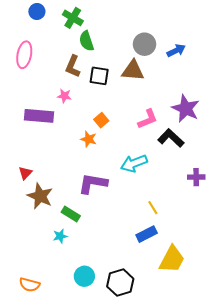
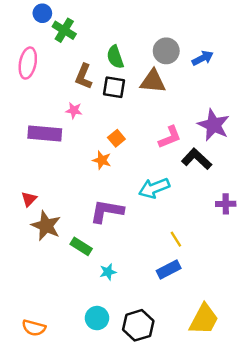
green cross: (73, 18) -> (64, 30), moved
green semicircle: (86, 41) -> (115, 57), moved
cyan star: (60, 236) -> (108, 272), moved
yellow trapezoid: (172, 259) -> (204, 319), moved

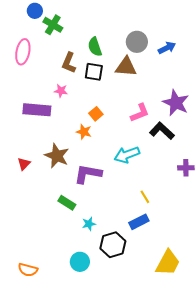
brown star: (46, 226) -> (57, 156), moved
black hexagon: (138, 325) -> (113, 245), moved

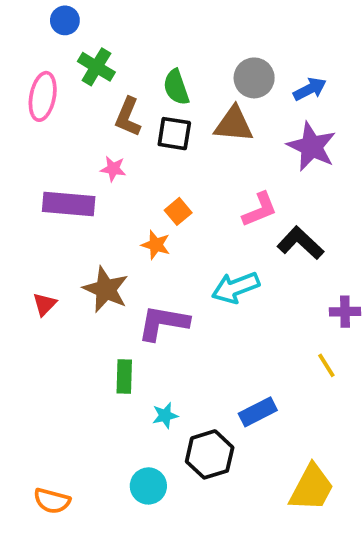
green cross: (53, 25) -> (96, 67), moved
purple star: (176, 103) -> (312, 147), moved
yellow line: (145, 197) -> (326, 365), moved
green rectangle: (67, 203) -> (124, 377), turned 60

